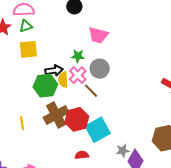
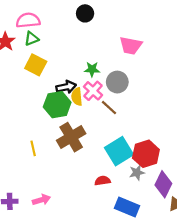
pink trapezoid: (98, 35) -> (131, 45), moved
yellow square: (28, 49) -> (36, 65), turned 36
red hexagon: (77, 119) -> (146, 154), moved
gray star: (123, 151) -> (137, 173), moved

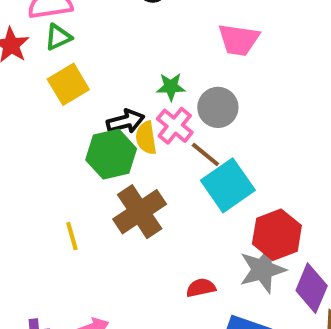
yellow square: (36, 65) -> (68, 84), turned 35
cyan square: (119, 151) -> (228, 185), moved
gray star: (137, 173) -> (262, 270), size x1.6

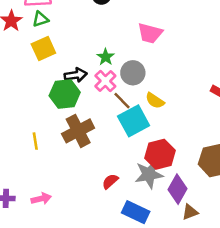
green star: (171, 87) -> (106, 57), turned 30
yellow semicircle: (146, 138) -> (155, 101), moved, turned -54
red semicircle: (201, 288) -> (110, 181), turned -36

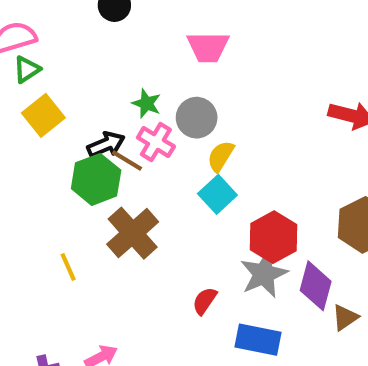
brown line: (122, 101) -> (127, 161), moved
yellow semicircle: (155, 101) -> (221, 156), moved, turned 102
cyan square: (134, 121) -> (217, 194), size x0.7

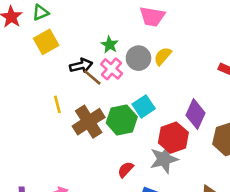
yellow semicircle: (221, 156) -> (163, 56), moved
green hexagon: (96, 179) -> (122, 120), moved
yellow line: (68, 267) -> (57, 104), moved
purple diamond: (316, 286) -> (196, 114), moved

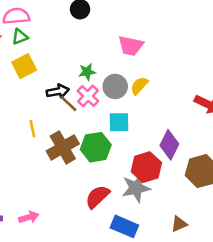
green star: (110, 45) -> (87, 72), turned 30
cyan square: (144, 106) -> (119, 122), moved, turned 30
red semicircle: (126, 170) -> (97, 197), size x1.5

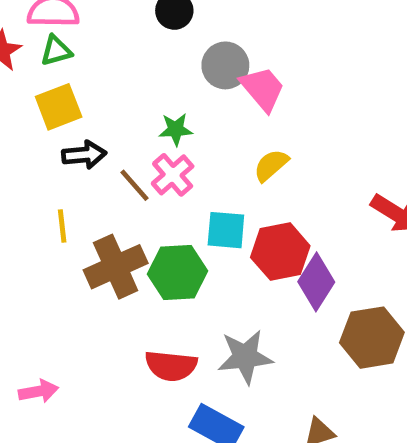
pink trapezoid: (131, 46) -> (262, 89), turned -148
gray circle: (115, 86) -> (225, 65), moved
black arrow: (58, 91) -> (84, 155), moved
red hexagon: (146, 167) -> (280, 252), moved
red semicircle: (97, 197) -> (171, 366), turned -136

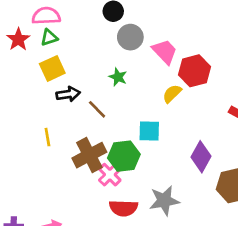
gray circle: (225, 65) -> (130, 37), moved
green star: (176, 129) -> (118, 77), turned 30
pink cross: (173, 175) -> (110, 175), moved
yellow line: (62, 226) -> (47, 137), moved
red hexagon: (280, 252) -> (194, 71), moved

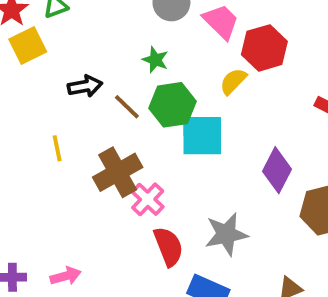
yellow square: (52, 68) -> (28, 46), moved
cyan square: (149, 131) -> (202, 136), size x1.4
green hexagon: (124, 156) -> (173, 105), moved
red semicircle: (123, 208) -> (168, 247), turned -112

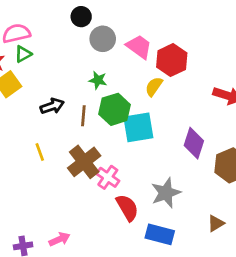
brown line: (127, 107) -> (83, 116), turned 60

